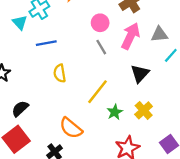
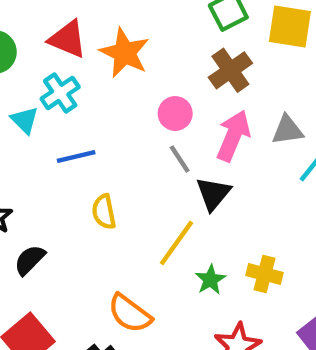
black triangle: (140, 74) -> (213, 194), moved
black semicircle: (20, 109) -> (30, 260), moved
yellow cross: (144, 110) -> (264, 274), turned -30

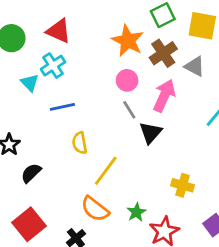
orange star: (125, 53) -> (128, 41), moved
gray triangle: (287, 130) -> (195, 66), moved, turned 35
yellow line: (176, 243) -> (106, 171), moved
green star: (210, 280) -> (136, 212), moved

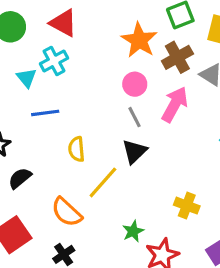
blue line: (62, 107) -> (45, 113), moved
black triangle: (151, 133) -> (134, 151), moved
orange semicircle: (95, 209) -> (67, 212), moved

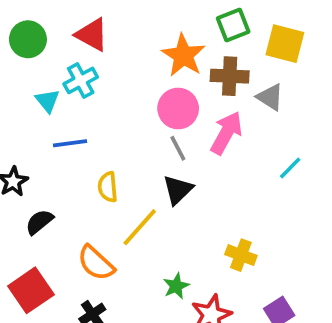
brown cross: (177, 57) -> (230, 76), turned 32
pink circle: (135, 84) -> (178, 109), size x1.4

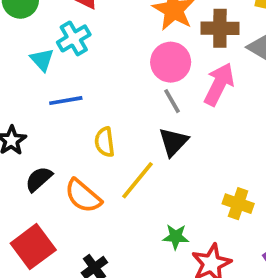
orange semicircle: (96, 263) -> (83, 196), moved
green star: (176, 286) -> (176, 237), turned 30

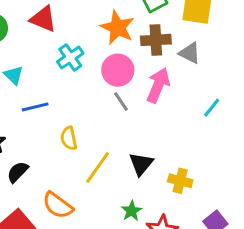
cyan cross: (74, 38) -> (70, 57), moved
black triangle: (173, 142) -> (141, 164), moved
orange semicircle: (83, 196) -> (58, 205), moved
green star: (176, 237) -> (132, 211), turned -30

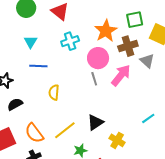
brown cross: (156, 40) -> (128, 46), turned -30
cyan line: (212, 108) -> (148, 118), moved
yellow line: (98, 167) -> (65, 130), moved

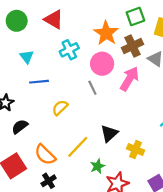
gray line: (94, 79) -> (92, 88), moved
yellow semicircle: (54, 92) -> (60, 108), turned 49

